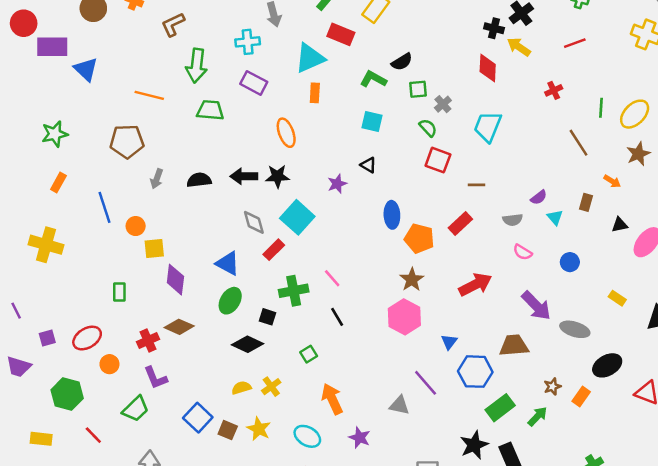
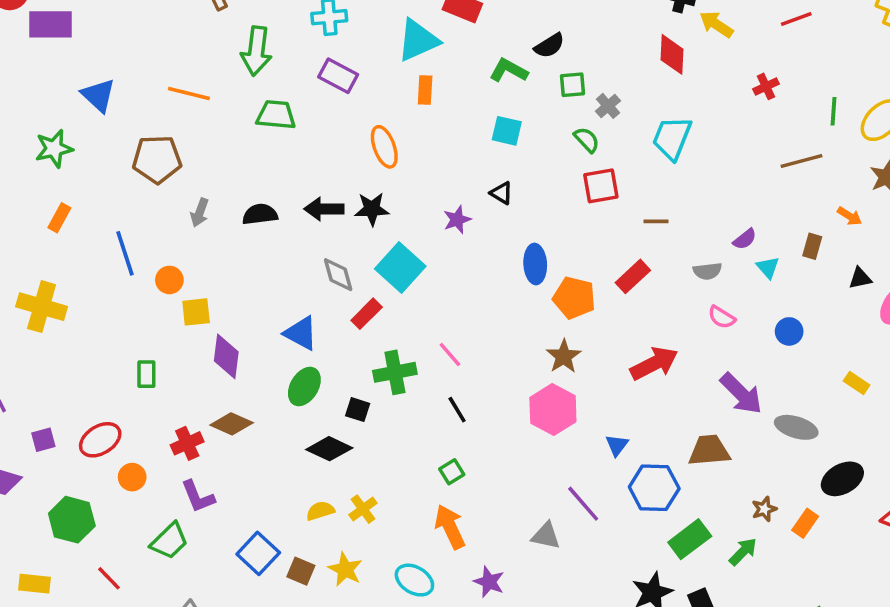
blue triangle: (86, 69) -> (98, 95), moved
brown line: (579, 143) -> (802, 161), turned -72
red square: (438, 160) -> (601, 186), turned -30
green square: (309, 354) -> (452, 472), moved

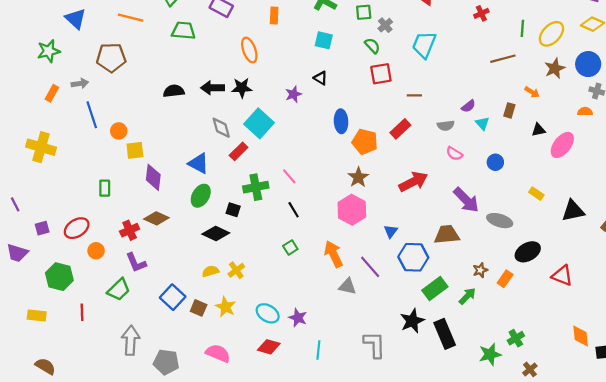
gray arrow: (200, 213) -> (80, 83), moved, turned -119
orange arrow: (450, 527) -> (333, 254), moved
red line: (109, 578) -> (82, 312), turned 42
purple star: (489, 582) -> (298, 318), moved

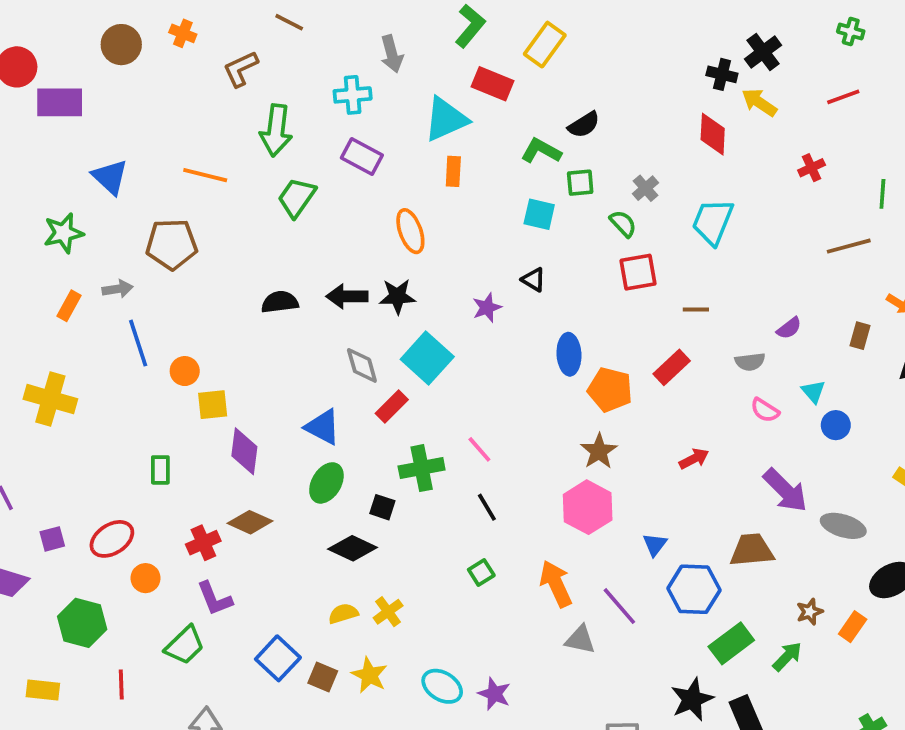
green square: (364, 12) -> (580, 183), moved
green trapezoid: (183, 31) -> (297, 198), turned -60
cyan triangle: (482, 123) -> (813, 392), moved
red arrow: (413, 182) -> (694, 459), size x0.6

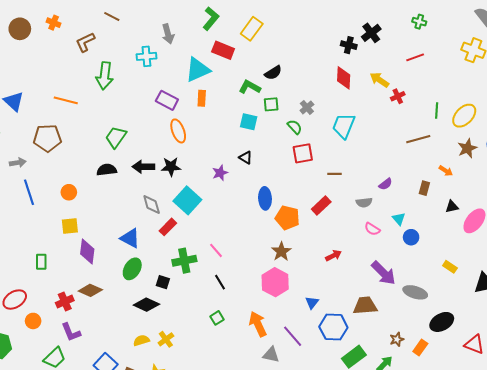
yellow arrow: (759, 102) -> (379, 80), moved
purple rectangle: (362, 156) -> (167, 100), moved
green trapezoid: (297, 198) -> (116, 137), moved
orange circle: (185, 371) -> (69, 192), moved

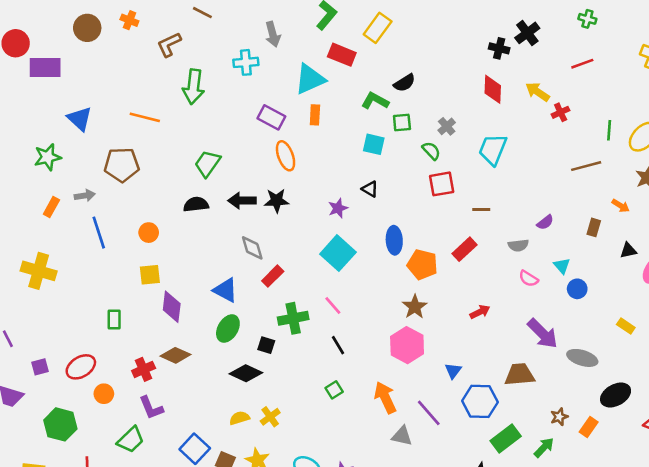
cyan square: (187, 200) -> (338, 253), moved

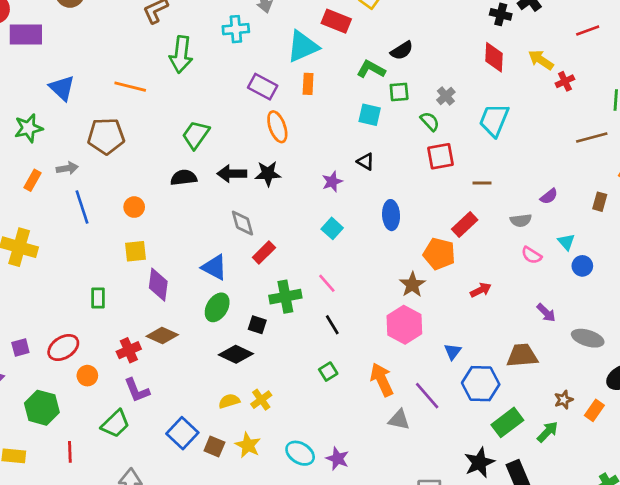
cyan square: (338, 253) -> (332, 228), size x0.6
orange pentagon: (422, 265) -> (439, 254), moved
purple arrow: (543, 334) -> (546, 313), size x0.6

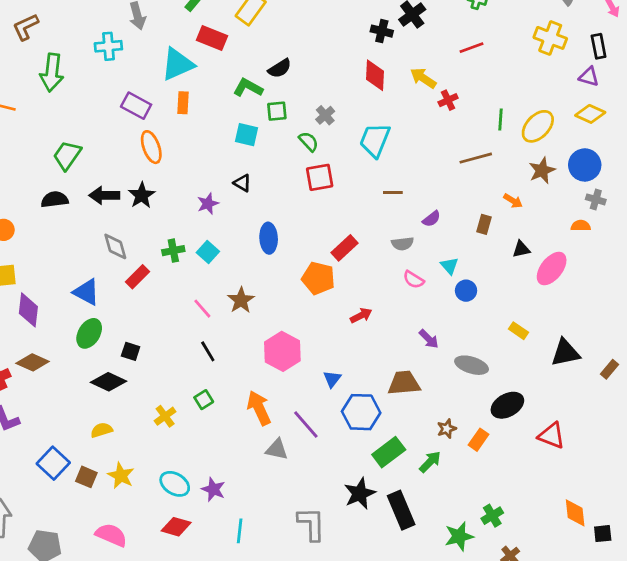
black star: (268, 174) -> (142, 195), turned -30
brown line: (482, 183) -> (393, 193), moved
brown star: (412, 285) -> (241, 300), moved
green cross: (285, 297) -> (173, 251), moved, size x0.7
yellow cross: (261, 400) -> (165, 416), moved

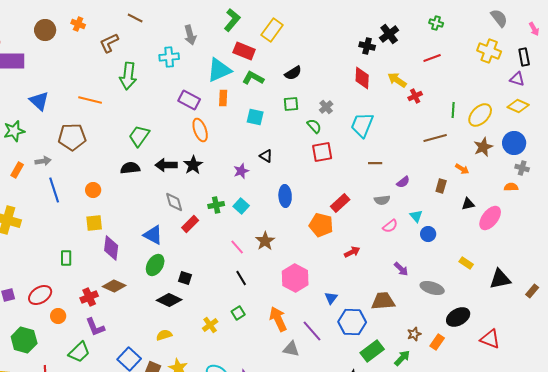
green L-shape: (248, 88) -> (253, 78), moved
cyan square: (247, 135) -> (255, 117), moved
pink semicircle: (414, 280) -> (390, 226), turned -70

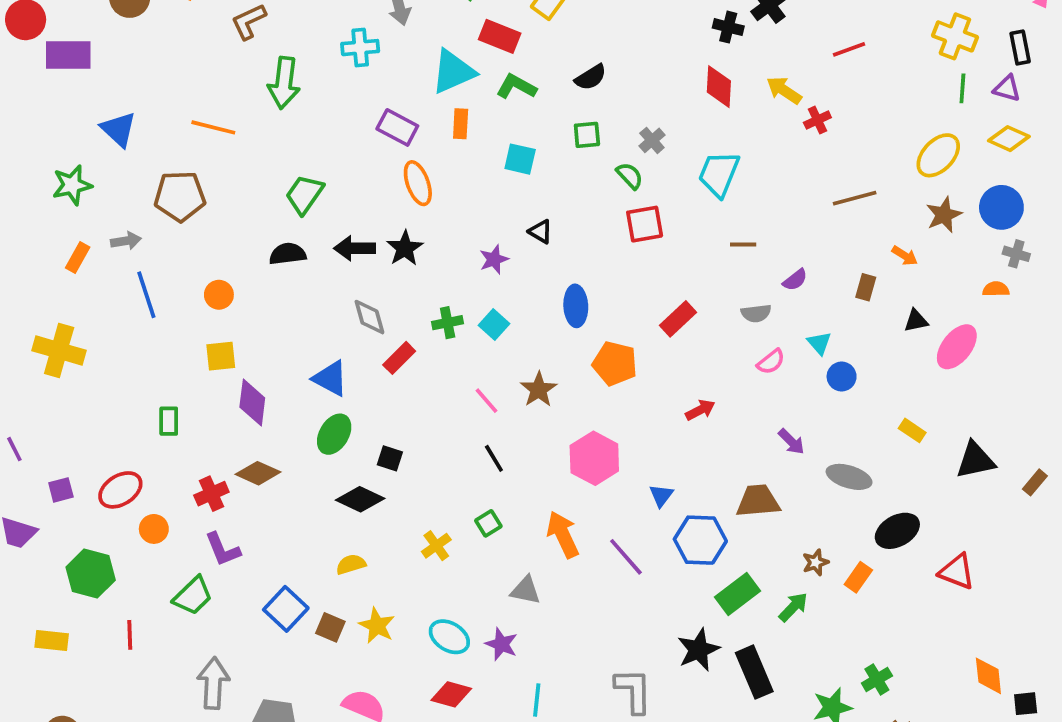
green line: (453, 110) -> (962, 88), moved
orange pentagon: (321, 225) -> (615, 364), moved
gray triangle: (291, 349) -> (526, 590), moved

